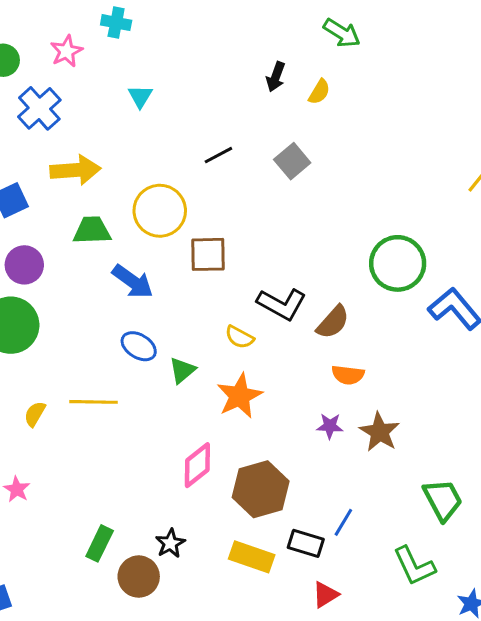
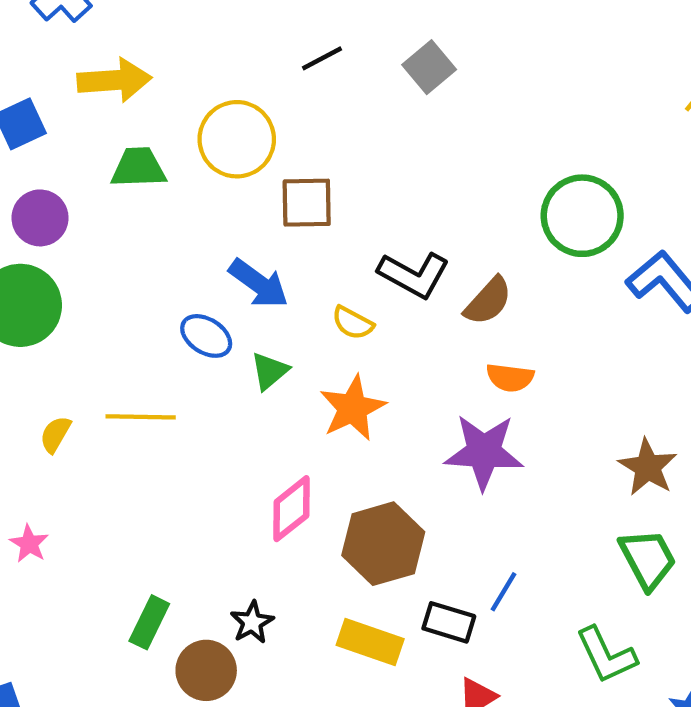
blue arrow: (133, 281) -> (259, 284), moved
purple star: (330, 426) -> (484, 452), size x2.0
brown star: (380, 432) -> (648, 467), moved

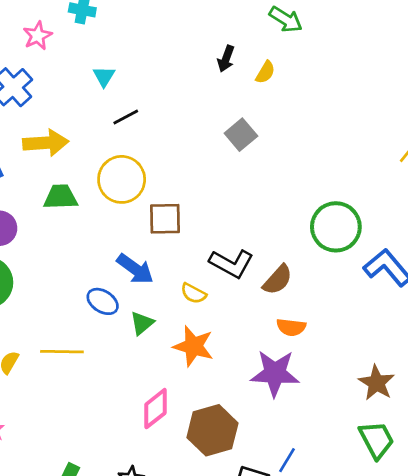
black line: (322, 58) -> (126, 117), moved
orange star: (353, 408) -> (193, 346), turned -30

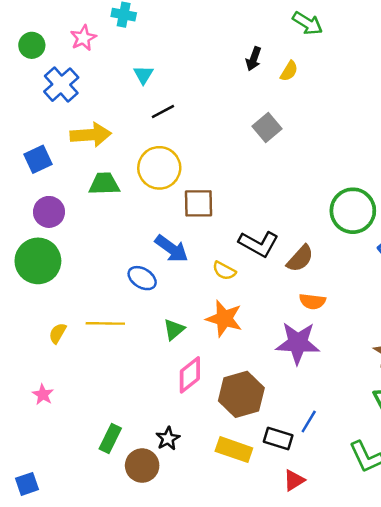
green triangle: (142, 323) -> (174, 330), moved

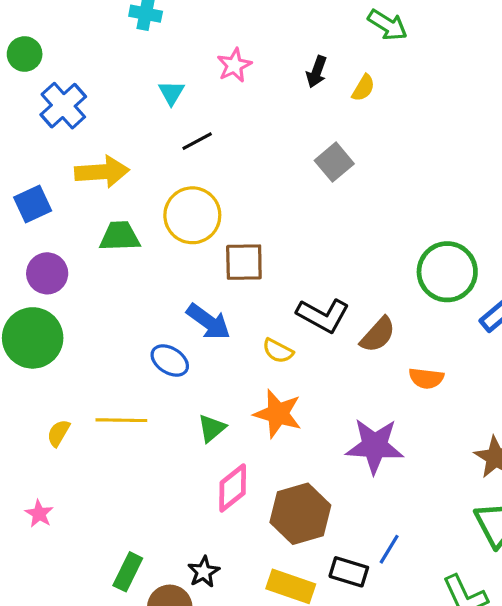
pink star: (83, 38) -> (234, 65), moved
orange semicircle: (312, 301) -> (426, 378), moved

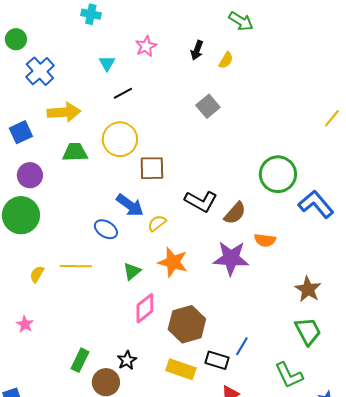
yellow semicircle: (278, 351) -> (157, 223), moved, turned 114
purple star: (375, 446) -> (231, 258), moved

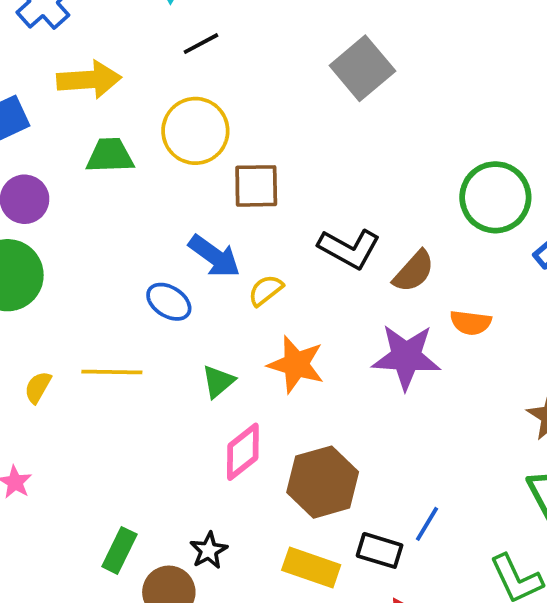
gray square: (208, 106) -> (362, 68), size x1.4

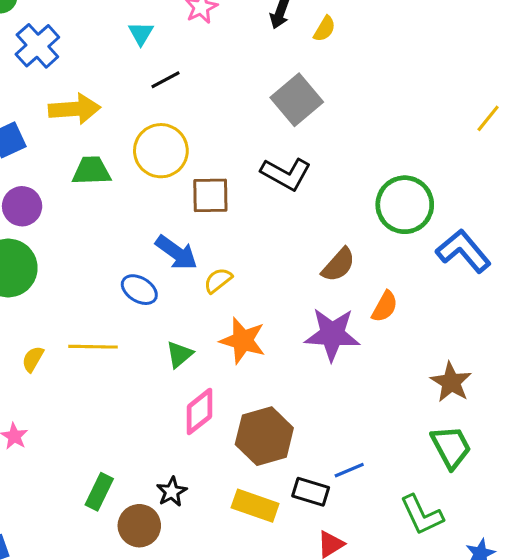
black L-shape: (349, 249) -> (286, 174), moved
orange semicircle: (471, 323) -> (385, 307), turned -68
blue line: (427, 524) -> (349, 470), turned 36

